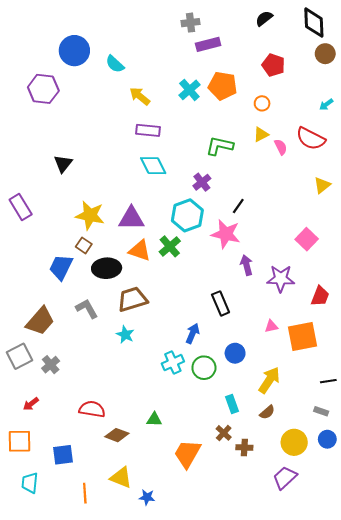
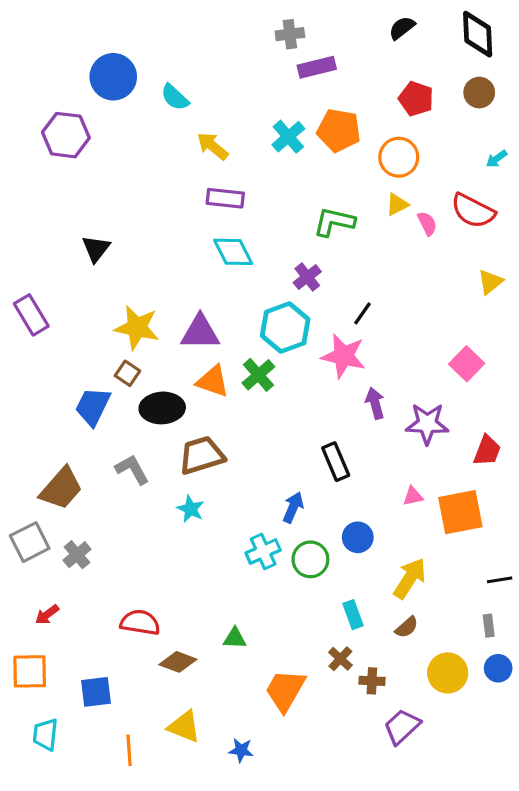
brown circle: (325, 54) -> (479, 93), moved
orange circle: (262, 103) -> (399, 157), size x1.6
gray rectangle: (321, 411) -> (489, 626), turned 64
purple trapezoid: (285, 478) -> (402, 727), moved
blue star: (147, 497) -> (241, 750), moved

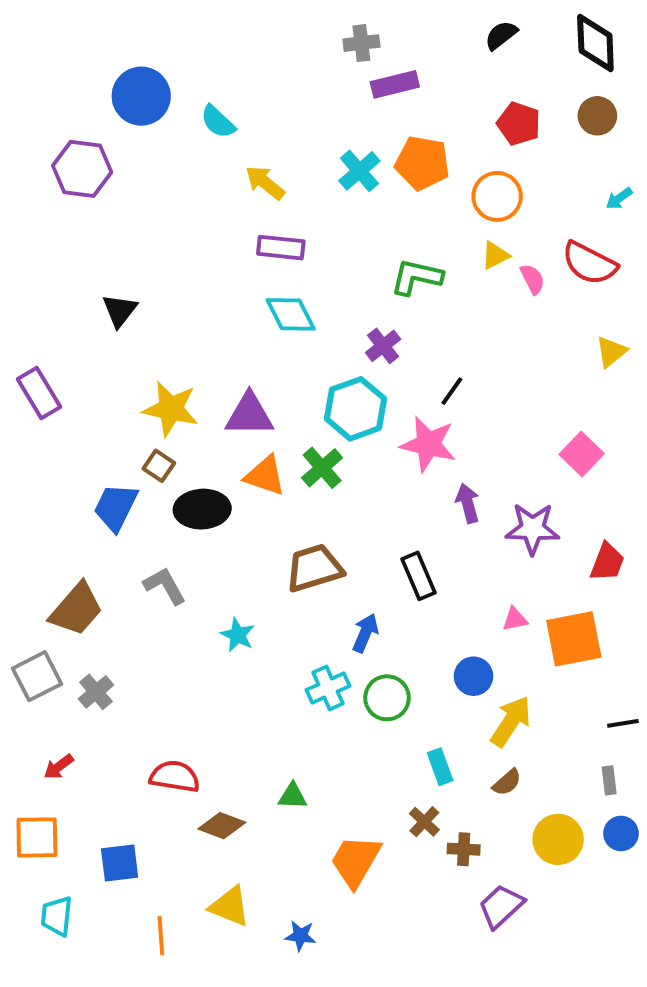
brown trapezoid: (202, 455) -> (314, 568), moved
blue circle: (358, 537) -> (474, 676), moved

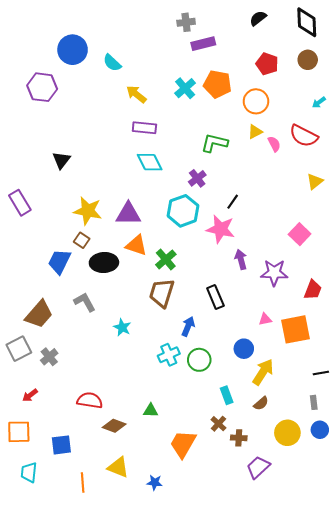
green cross: (322, 468) -> (166, 259), moved
brown trapezoid: (314, 568) -> (162, 293), turned -56

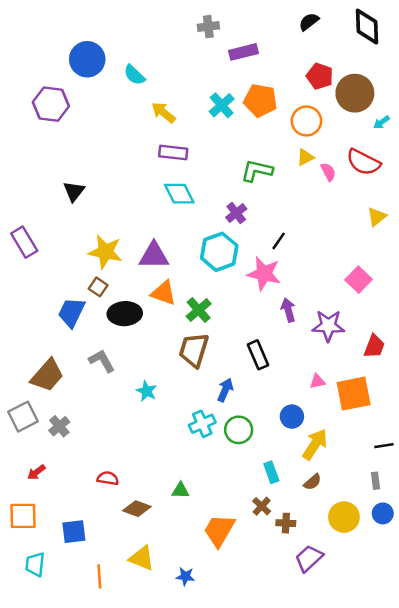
gray cross: (186, 22) -> (208, 27), moved
brown circle: (308, 60) -> (355, 93), moved, size x1.6
red semicircle: (90, 400) -> (108, 478), size x0.7

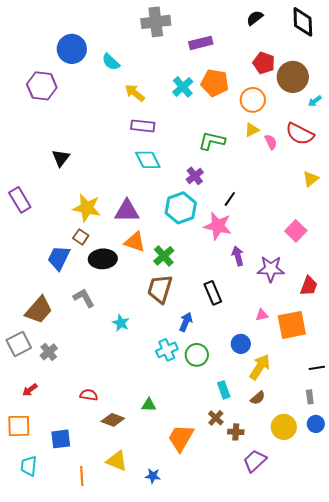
gray cross: (208, 27) -> (156, 22), moved, size x1.6

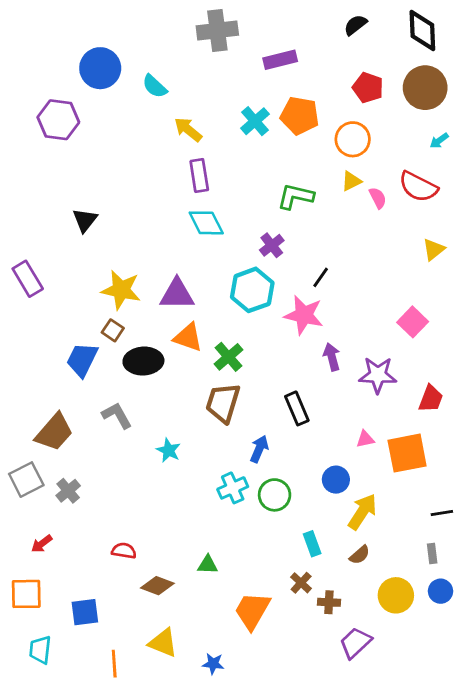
brown circle: (293, 77) -> (425, 88), moved
purple rectangle: (143, 126) -> (199, 176), turned 75

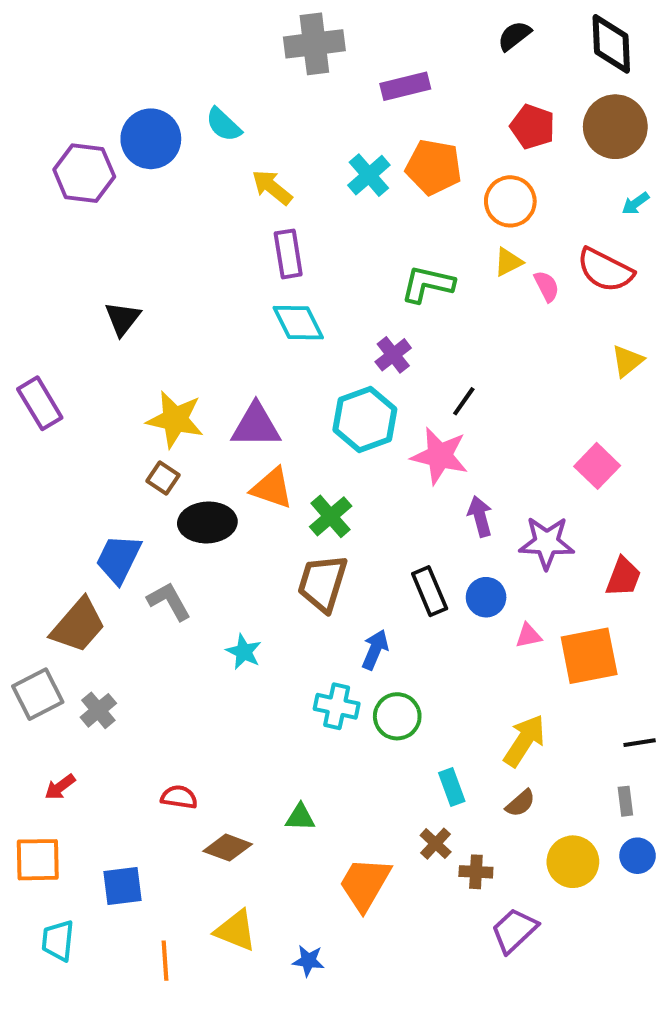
blue circle: (100, 68) -> (151, 139), moved
blue trapezoid: (82, 360) -> (119, 559), moved
blue circle: (336, 480) -> (486, 597), moved
cyan cross: (233, 488) -> (337, 706), turned 36

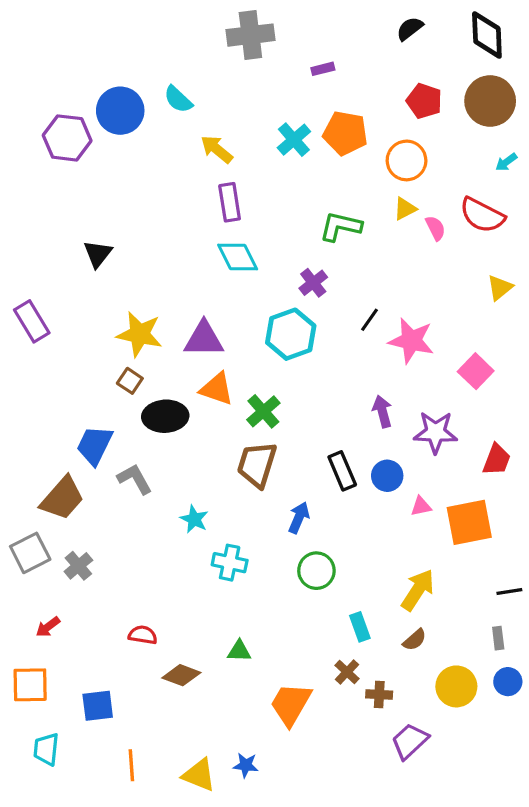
purple rectangle: (405, 86) -> (323, 69), size x0.6
pink star: (440, 456) -> (411, 341), moved
cyan cross: (337, 706) -> (230, 563), moved
yellow triangle: (236, 930) -> (199, 775), moved

